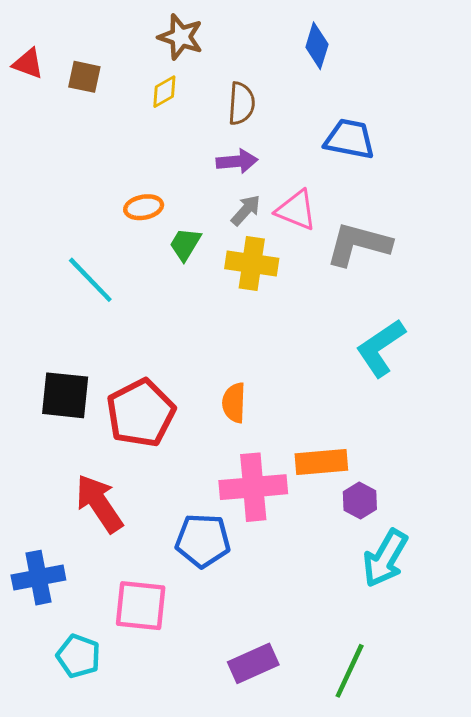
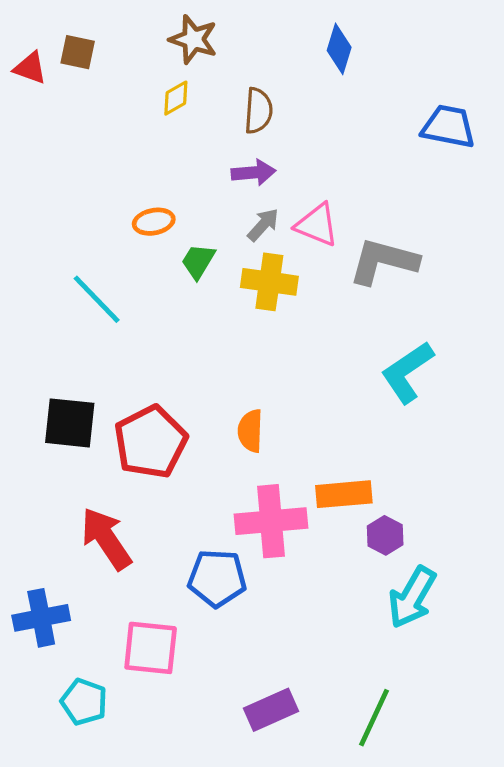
brown square: (84, 77) -> (78, 52), moved
blue trapezoid: (350, 139) -> (448, 127), moved

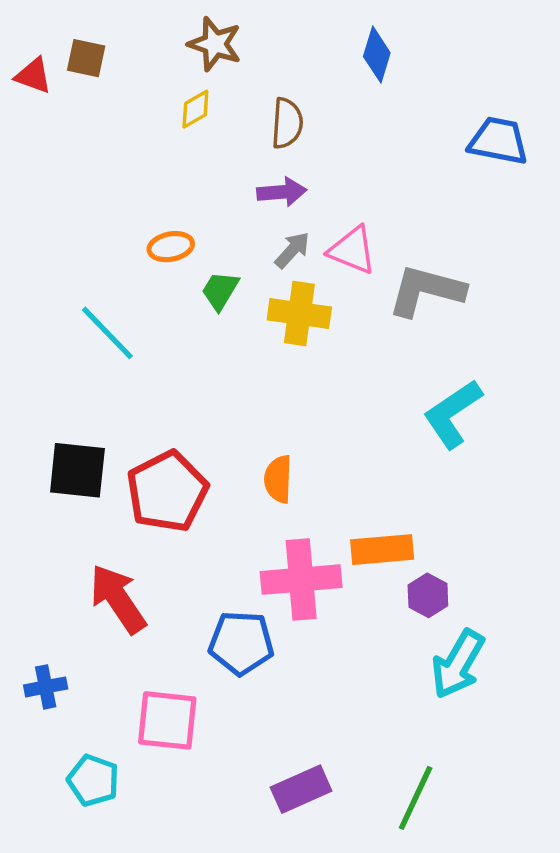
blue cross: (41, 618) -> (46, 687), size x0.7

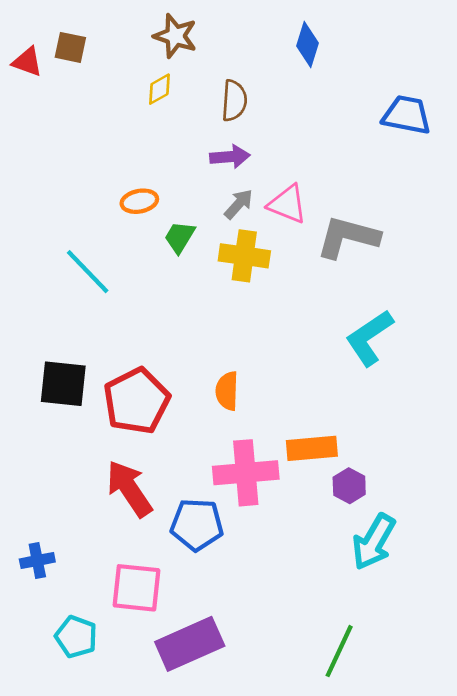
red arrow: (118, 599) -> (129, 489), moved
purple rectangle: (301, 789) -> (190, 644), moved, size x1.4

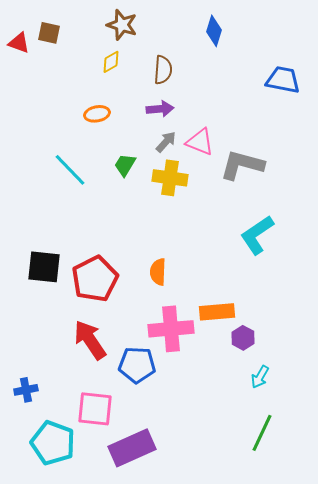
orange ellipse: (139, 201) -> (97, 114), moved
cyan line: (88, 272) -> (70, 170), moved
cyan arrow: (374, 542) -> (260, 377), size x0.6
cyan pentagon: (76, 637) -> (53, 443), size x1.5
green line: (339, 651) -> (262, 433), moved

